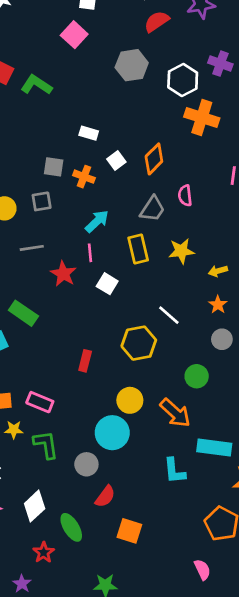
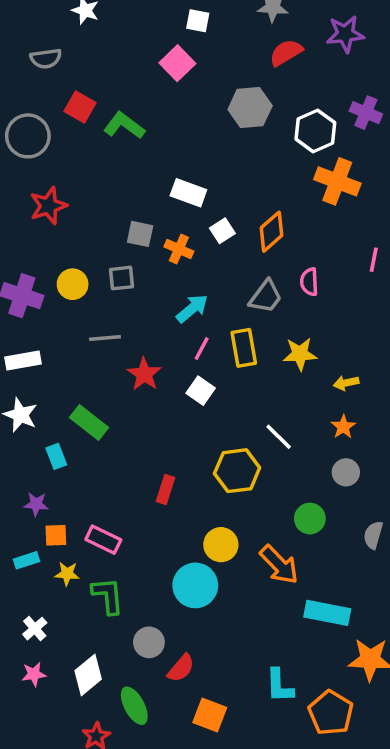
white rectangle: (89, 133) -> (188, 193), size x1.4
pink line: (90, 253) -> (202, 349), moved, turned 30
gray circle: (86, 464) -> (149, 642), moved
cyan L-shape: (174, 471) -> (279, 686), moved

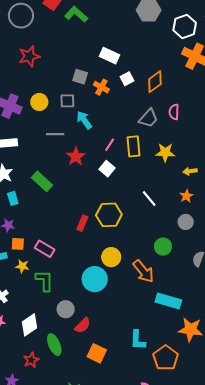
cyan arrow: (192, 308) -> (84, 120), moved, turned -90
cyan rectangle: (56, 456) -> (13, 198), moved
yellow hexagon: (237, 471) -> (109, 215), moved

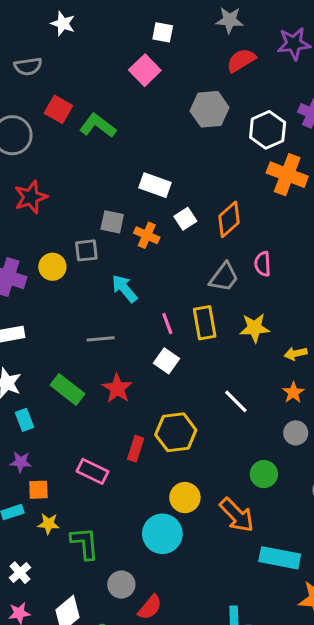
gray square: (67, 101) -> (86, 250), moved
gray line: (55, 134) -> (101, 339), moved
pink line: (110, 145) -> (167, 323), turned -48
red star: (76, 157) -> (117, 388), moved
pink rectangle: (45, 249) -> (93, 471), moved

